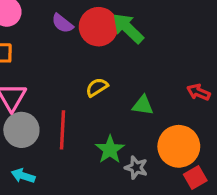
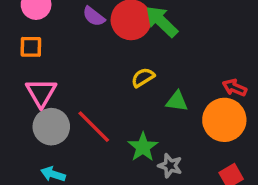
yellow semicircle: (97, 87) -> (143, 77), moved
red line: (62, 130) -> (94, 127), turned -48
orange circle: (179, 146) -> (224, 120), moved

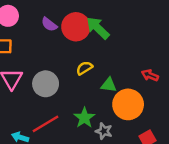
orange circle: (224, 120) -> (128, 104), moved
gray circle: (51, 127) -> (46, 84), moved
red line: (94, 127) -> (46, 124), moved, turned -76

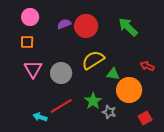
purple semicircle: (49, 24) -> (64, 24), turned 120
green arrow: (98, 28) -> (128, 27), moved
yellow semicircle: (84, 68) -> (93, 60), size x1.6

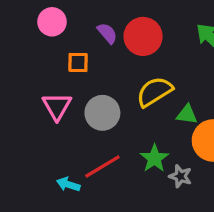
purple semicircle: (64, 24) -> (107, 33), turned 72
orange square: (27, 42) -> (78, 62), moved

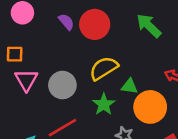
orange square: (78, 62) -> (15, 54), moved
green star: (154, 158) -> (104, 104), moved

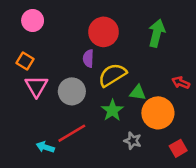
purple semicircle: (66, 22) -> (88, 58), moved, turned -138
green arrow: (149, 26) -> (157, 33), turned 60
orange square: (15, 54) -> (25, 61), turned 30

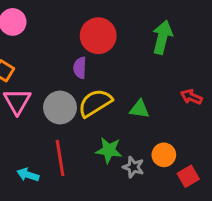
yellow semicircle: (112, 75) -> (95, 103), moved
green star: (112, 110) -> (109, 150), moved, turned -30
orange circle: (158, 113) -> (164, 155), moved, size x0.6
red line: (72, 133) -> (60, 158), turned -68

